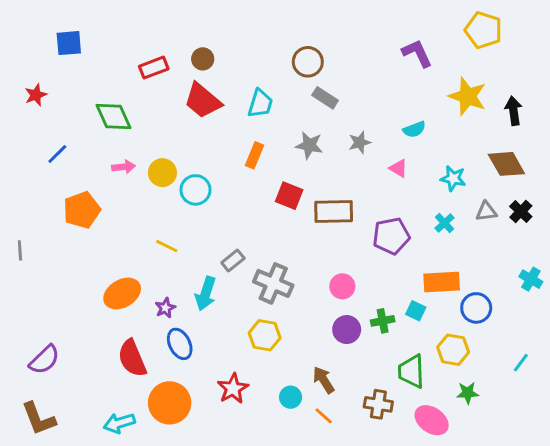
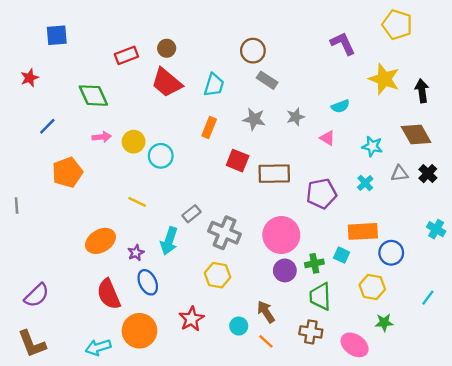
pink circle: (342, 286) -> (281, 235), size x1.8
green trapezoid: (411, 371) -> (320, 296), moved

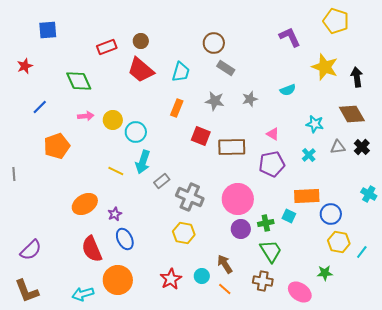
pink triangle: (327, 138) -> (273, 134), moved
cyan arrow: (169, 241) -> (143, 162), moved
yellow hexagon: (372, 287) -> (339, 242), moved
green trapezoid: (320, 296) -> (271, 251), turned 150
red star: (191, 319) -> (171, 279), moved

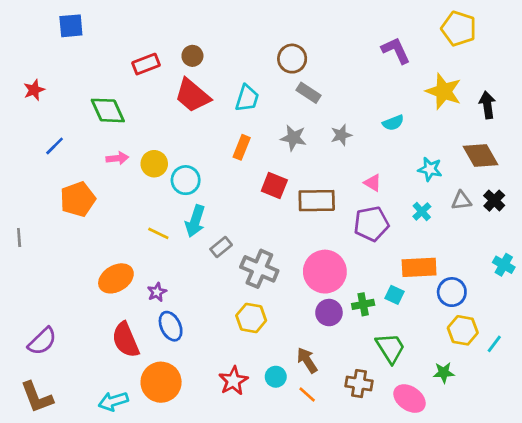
blue square: (48, 30) -> (71, 26), moved
green trapezoid: (271, 251) -> (390, 348), moved

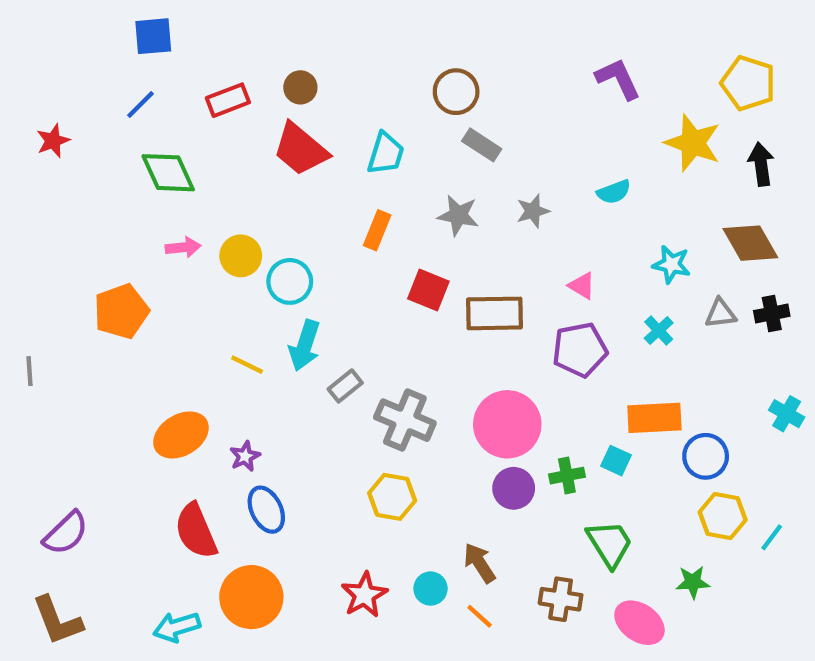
blue square: (71, 26) -> (153, 36), moved
yellow pentagon: (459, 29) -> (748, 83), moved
blue line: (55, 146) -> (140, 104), moved
black cross: (494, 201) -> (772, 313), turned 35

